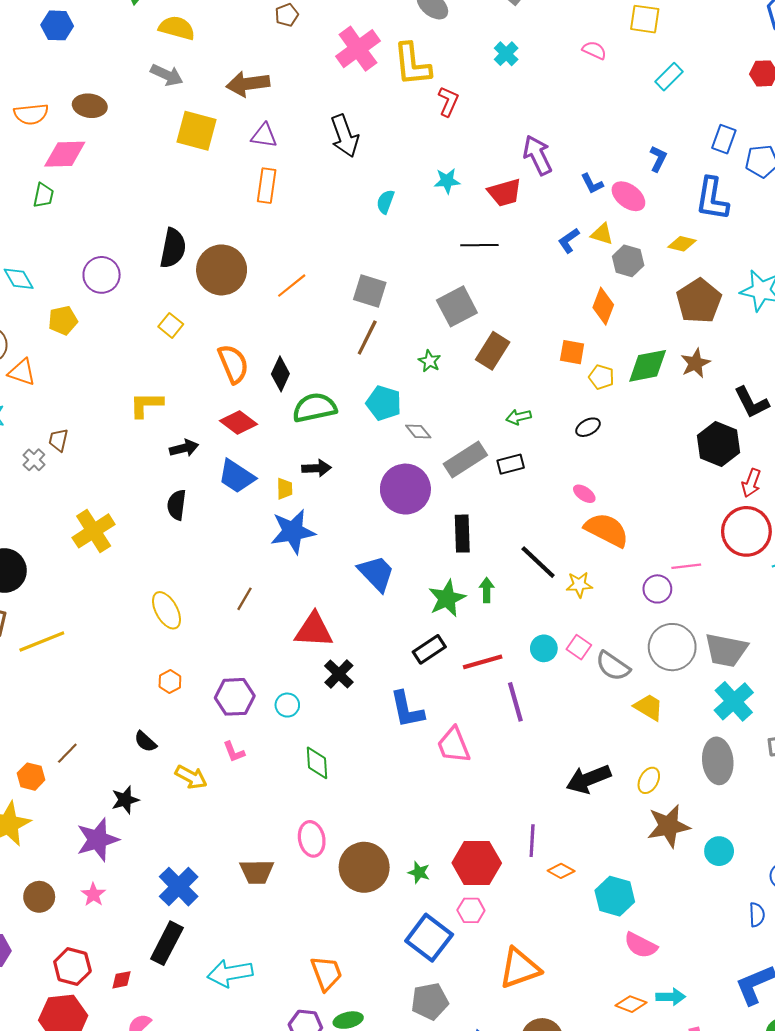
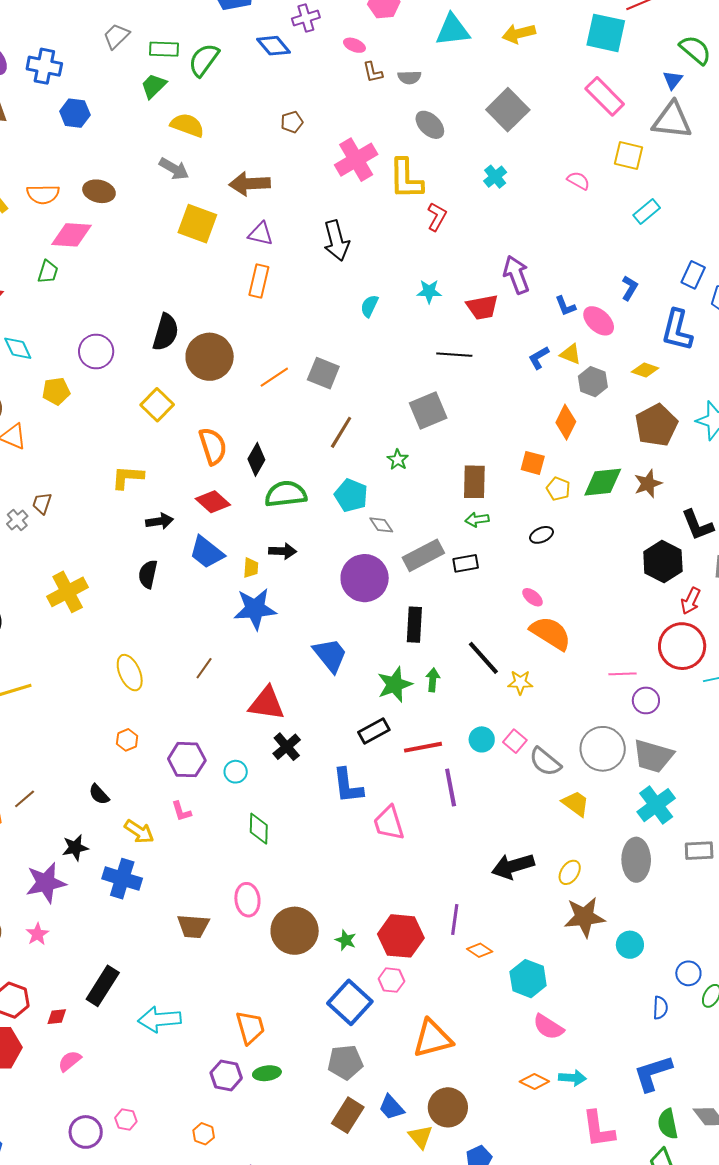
gray square: (370, 291) -> (323, 373), moved
yellow square: (171, 325) -> (157, 405), size x1.4
brown rectangle: (493, 351) -> (474, 482), moved, turned -36
purple circle: (657, 589) -> (646, 700), moved
blue cross: (179, 887) -> (122, 879), moved, turned -33

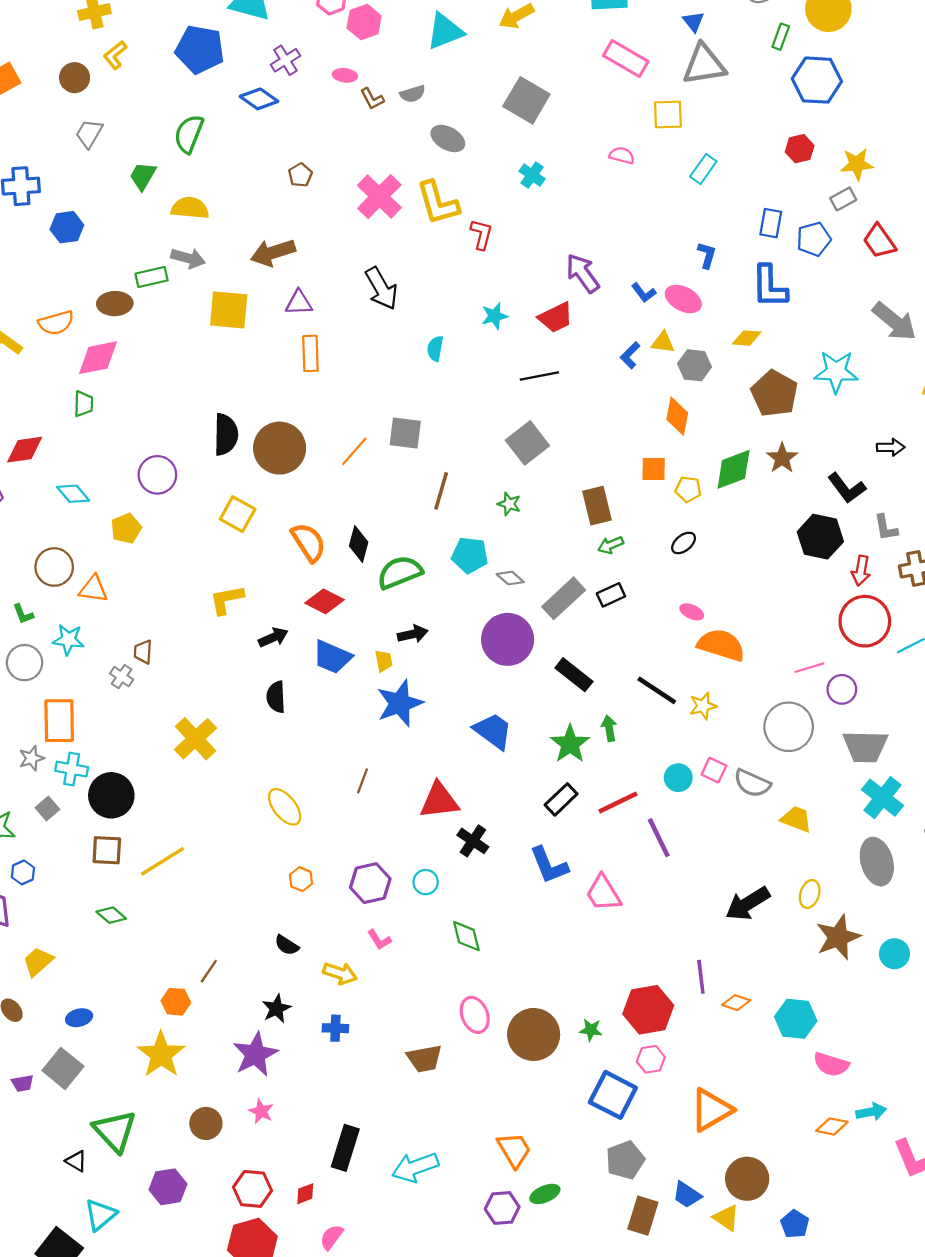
green rectangle: (164, 49) -> (152, 277), moved
black rectangle: (414, 625) -> (574, 675), turned -40
gray circle: (603, 749) -> (789, 727), moved
blue cross: (122, 879) -> (335, 1028), size x0.6

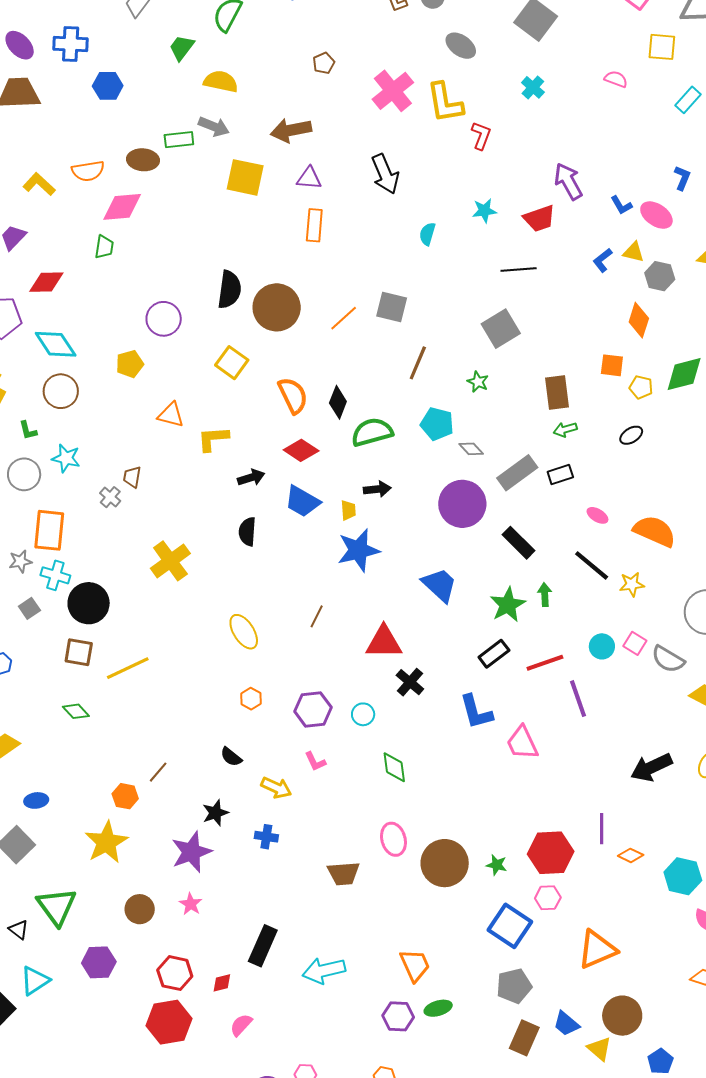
cyan diamond: (73, 494) -> (56, 344), moved, size x1.4
orange triangle: (93, 589) -> (171, 415), moved
pink ellipse: (692, 612) -> (597, 515), moved

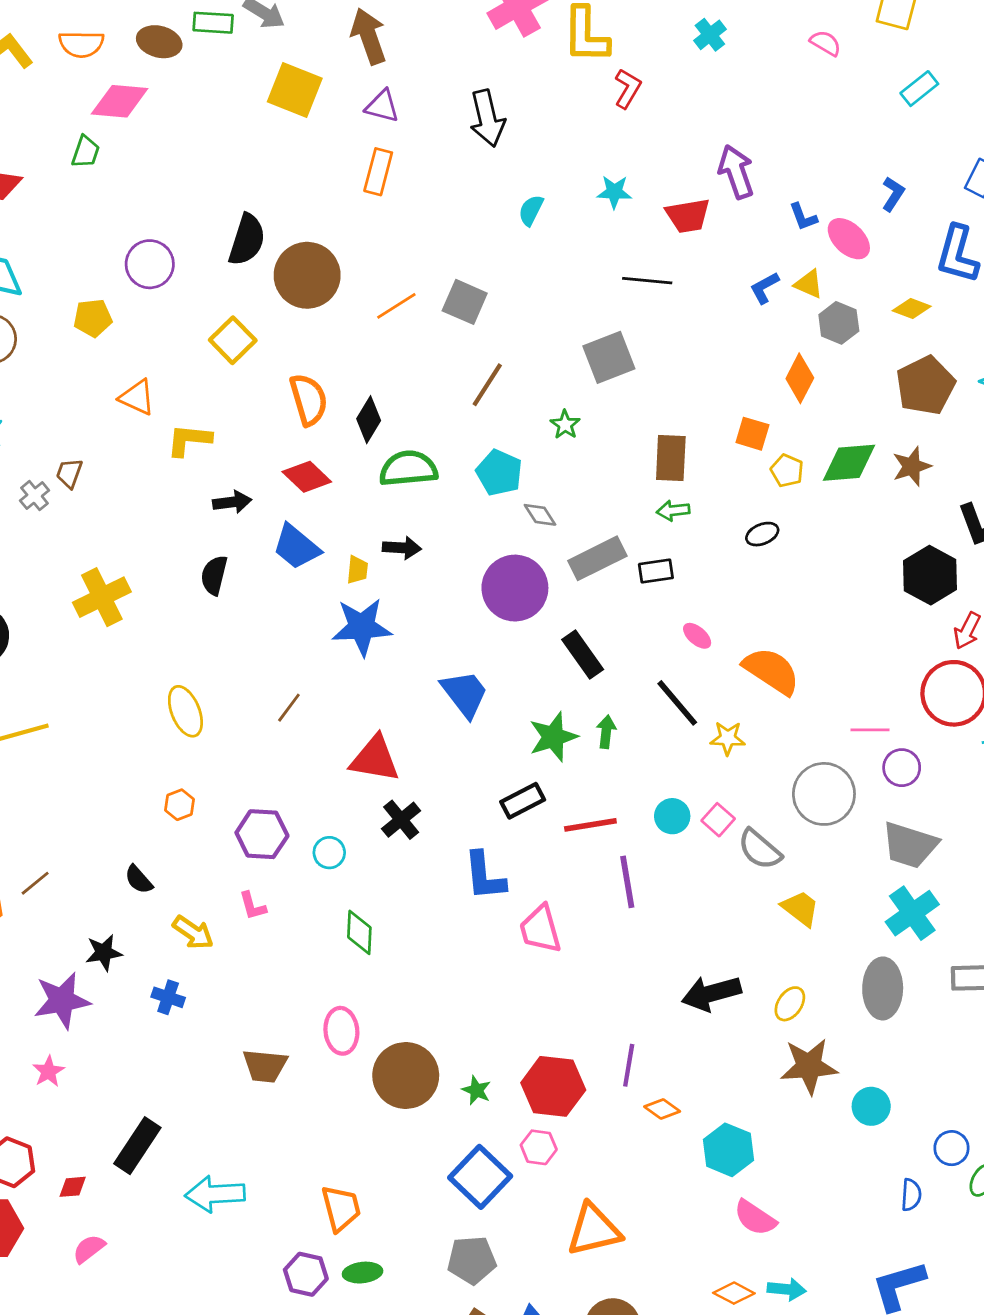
brown arrow: (291, 130) -> (369, 36), turned 72

